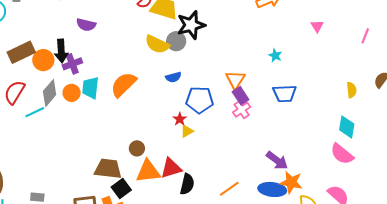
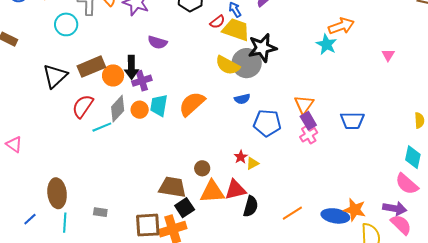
gray circle: (176, 41) -> (247, 63), size x1.5
cyan star: (275, 55) -> (327, 44), moved, size x1.5
red star: (180, 119) -> (241, 157), moved
yellow triangle: (187, 131) -> (252, 163), moved
purple arrow: (277, 160) -> (395, 208), moved, turned -30

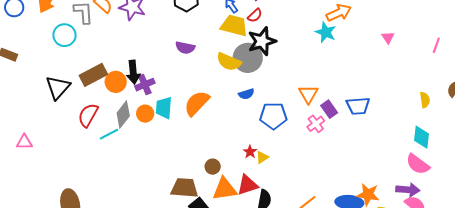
red semicircle: (217, 22) -> (255, 15), moved
purple semicircle: (157, 42) -> (185, 48), moved
purple rectangle: (308, 121) -> (329, 109), moved
pink triangle: (14, 144) -> (24, 142), moved, turned -30

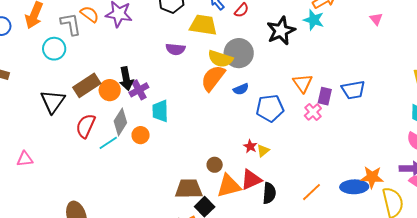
yellow trapezoid: (234, 25) -> (203, 25), moved
black star: (262, 41) -> (281, 31), moved
orange semicircle: (197, 103) -> (213, 78), moved
purple rectangle: (329, 109) -> (325, 96), turned 54
orange circle: (145, 114) -> (141, 135), moved

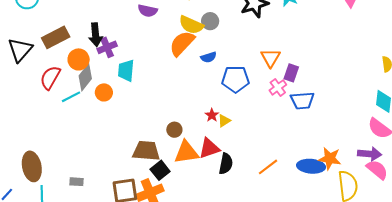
gray circle: (239, 53) -> (210, 21), size x0.6
orange circle: (110, 90) -> (79, 59), moved
blue trapezoid: (353, 90) -> (302, 101), moved

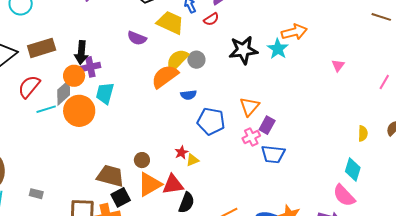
yellow semicircle: (191, 25) -> (177, 60), turned 100
orange circle: (79, 59) -> (74, 76), moved
orange circle: (104, 92) -> (79, 111), size x1.8
orange triangle: (186, 152) -> (150, 184), turned -32

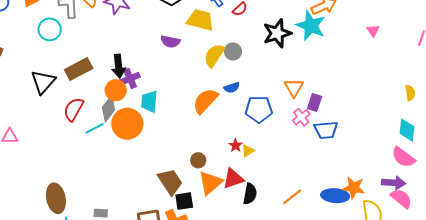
cyan star: (278, 49) -> (311, 26), size x1.4
orange semicircle: (165, 76) -> (205, 101), moved
brown trapezoid: (110, 176) -> (170, 182), turned 52
black square: (121, 197) -> (184, 201), turned 30

